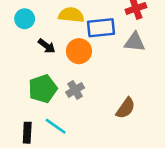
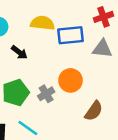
orange circle: (79, 51) -> (71, 80), moved

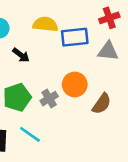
brown semicircle: (94, 111) -> (102, 104), moved

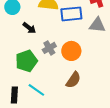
gray cross: (49, 99) -> (49, 48), moved
brown semicircle: (102, 104) -> (73, 80), moved

